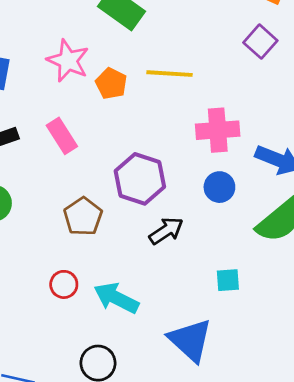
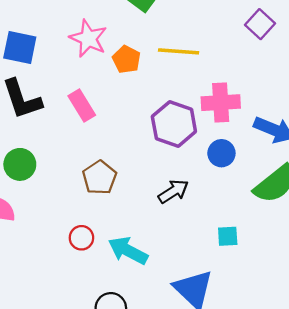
purple hexagon: (140, 179) -> (174, 124), moved

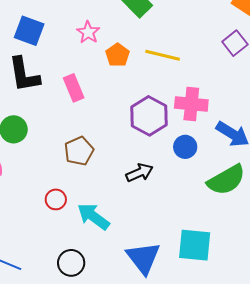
pink star: (88, 38) -> (88, 32), size x0.7
cyan square: (228, 236) -> (195, 245), moved, size x1.8

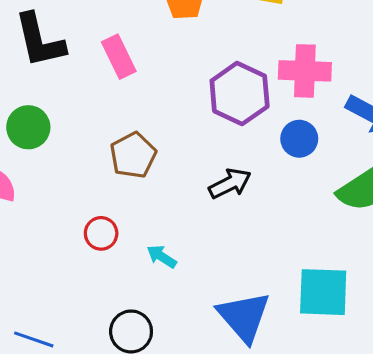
cyan arrow: (93, 216) -> (162, 257), size x0.6

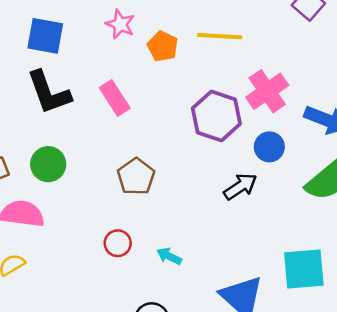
pink cross: (305, 71) -> (267, 91), turned -30
black arrow: (230, 183) -> (240, 186), moved

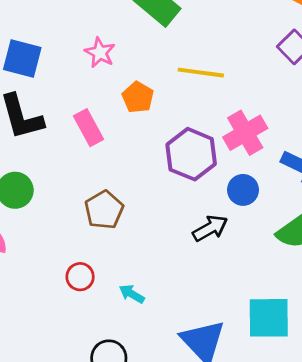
orange pentagon: (163, 46) -> (138, 97), moved

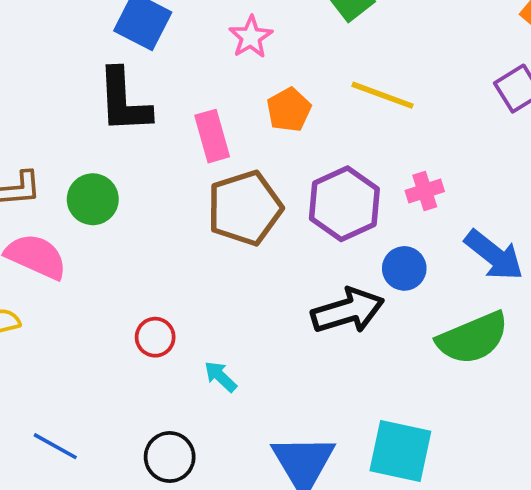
pink cross: (245, 133) -> (425, 191), size x0.6
brown pentagon: (104, 210) -> (245, 208), moved, size x1.4
black arrow: (210, 228) -> (348, 311), size x1.4

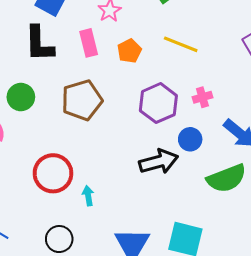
pink rectangle: (212, 136) -> (89, 43), moved
brown pentagon: (245, 208) -> (82, 100), moved
red circle: (155, 337) -> (53, 173), size x1.8
cyan arrow: (220, 376) -> (88, 196), turned 36

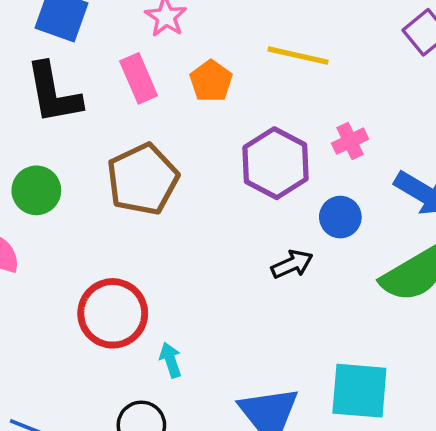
black arrow: (159, 162) -> (292, 264), size x0.6
cyan arrow: (88, 196) -> (171, 360), moved

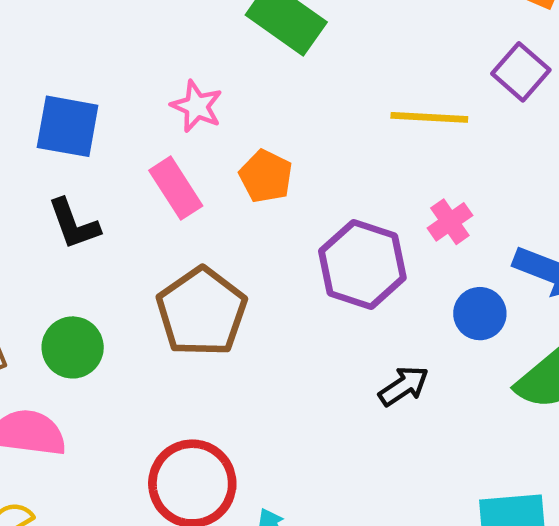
yellow line: (298, 56) -> (429, 117), moved
black L-shape: (53, 93) -> (74, 224), size x0.7
blue circle: (340, 217) -> (480, 314), moved

